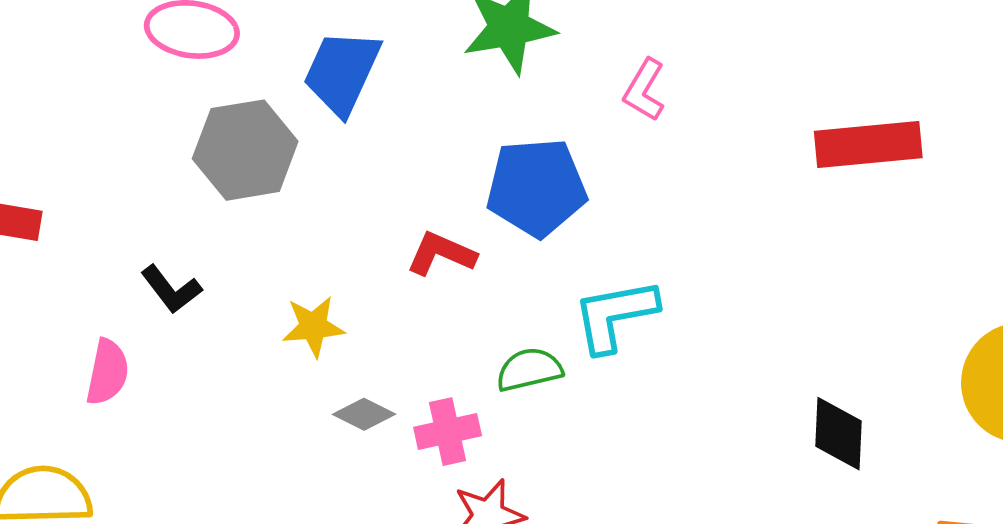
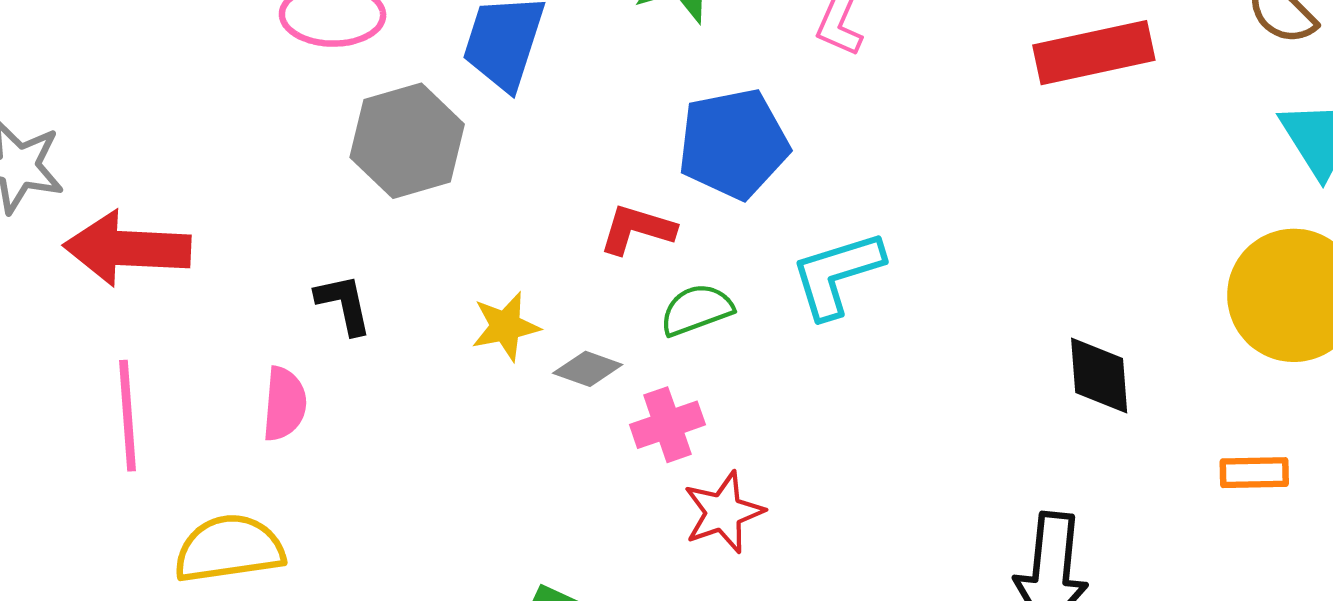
black L-shape: (171, 289) -> (344, 304), turned -148
green semicircle: (529, 370) -> (697, 310), moved
gray diamond: (364, 414) -> (588, 369), moved

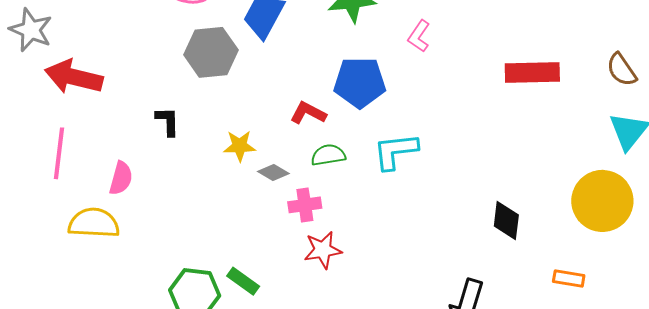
pink semicircle: (284, 404) -> (121, 178), moved

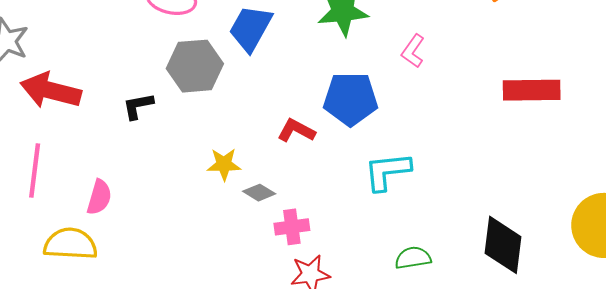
black L-shape: (168, 121) -> (138, 106), moved, turned -100
green semicircle: (328, 155) -> (413, 258), moved
black diamond: (506, 220) -> (503, 245), size x1.4

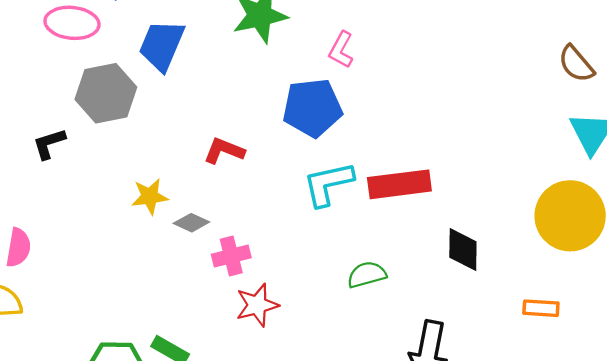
red rectangle: (532, 90) -> (399, 184), moved
blue pentagon: (350, 99) -> (312, 108), moved
black diamond: (503, 245) -> (463, 250), size x0.7

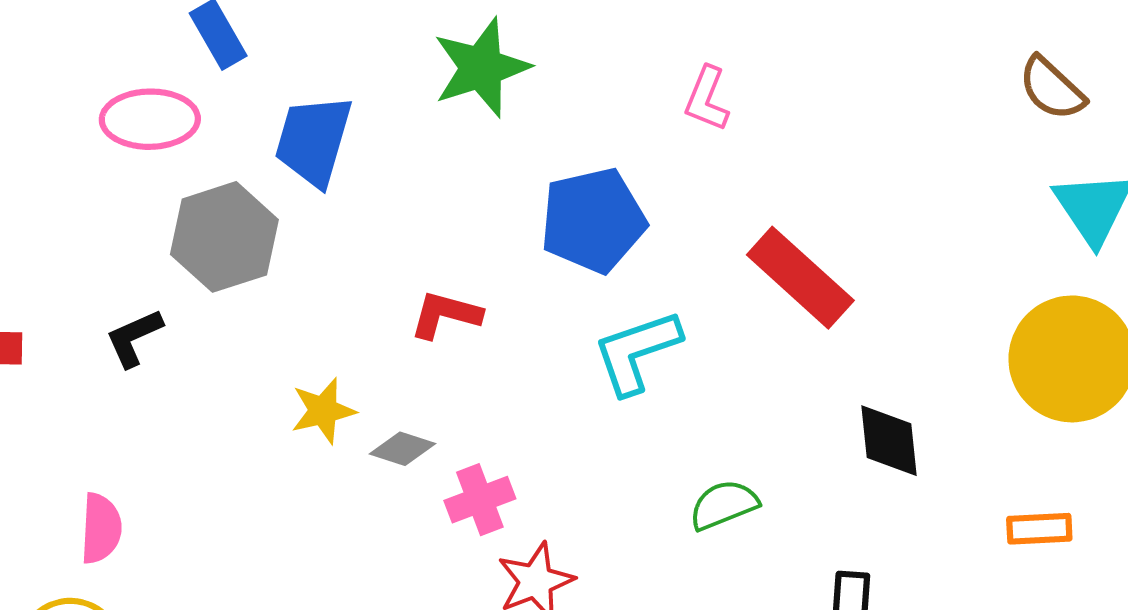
pink L-shape: (341, 50) -> (707, 99), moved
red rectangle: (399, 184) -> (800, 278), moved, turned 56

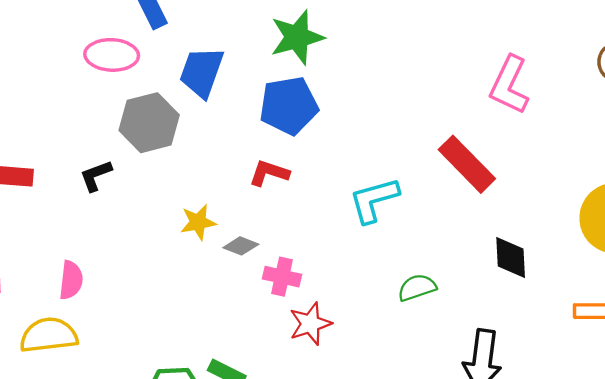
pink L-shape: (707, 99) -> (509, 85), moved, size x1.6
blue pentagon: (593, 220) -> (289, 106), moved
pink cross: (480, 500) -> (282, 277), turned 30

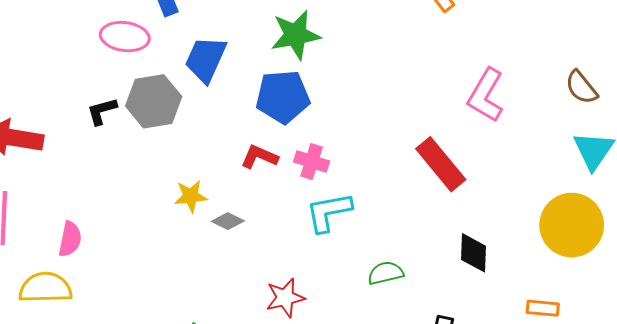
black L-shape: (96, 176) -> (102, 111), moved
cyan L-shape: (374, 200) -> (329, 212), moved
pink cross: (282, 277) -> (312, 162), moved

